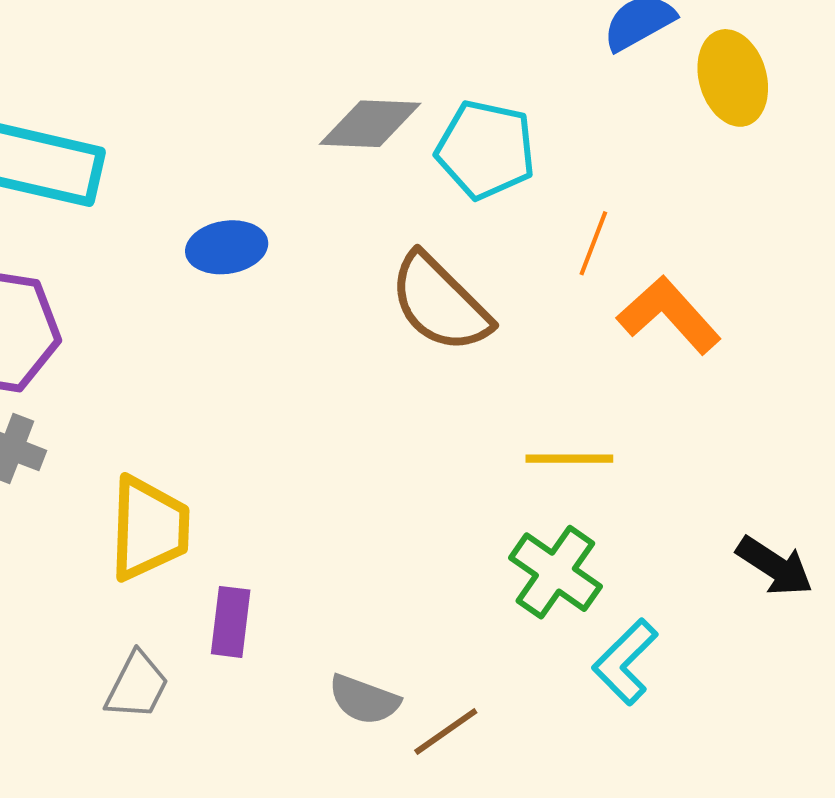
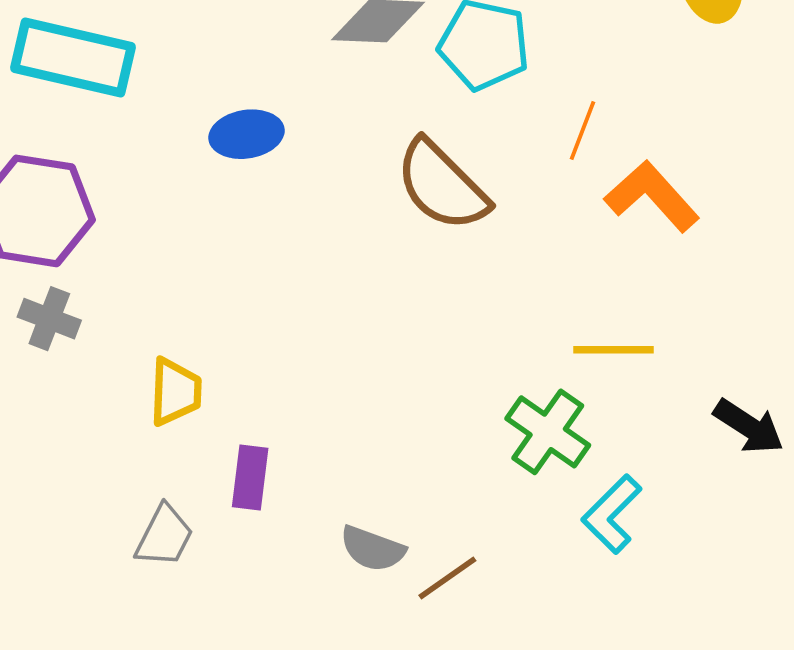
yellow line: (569, 459) -> (614, 350), moved
yellow trapezoid: (149, 528) -> (175, 392), size x0.7

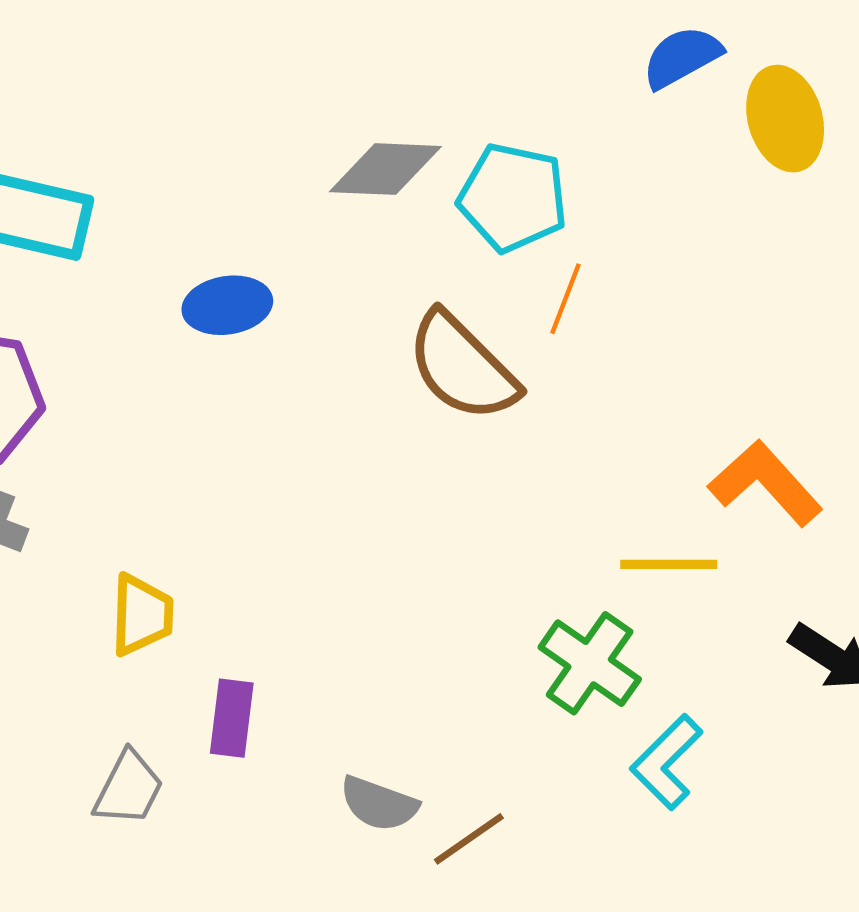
orange line: (583, 131) -> (565, 299), moved
orange L-shape: (652, 196) -> (765, 483), moved

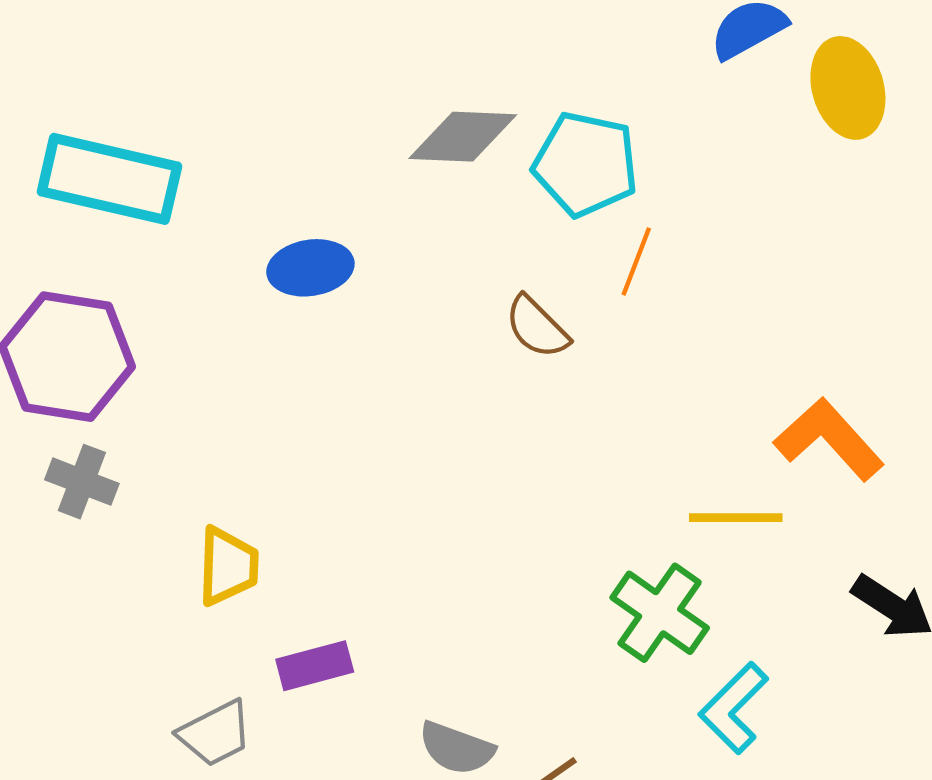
brown semicircle: (462, 367) -> (537, 327), size x0.6
purple rectangle: (232, 718) -> (315, 666), turned 68
gray trapezoid: (128, 788) -> (215, 733), turned 36

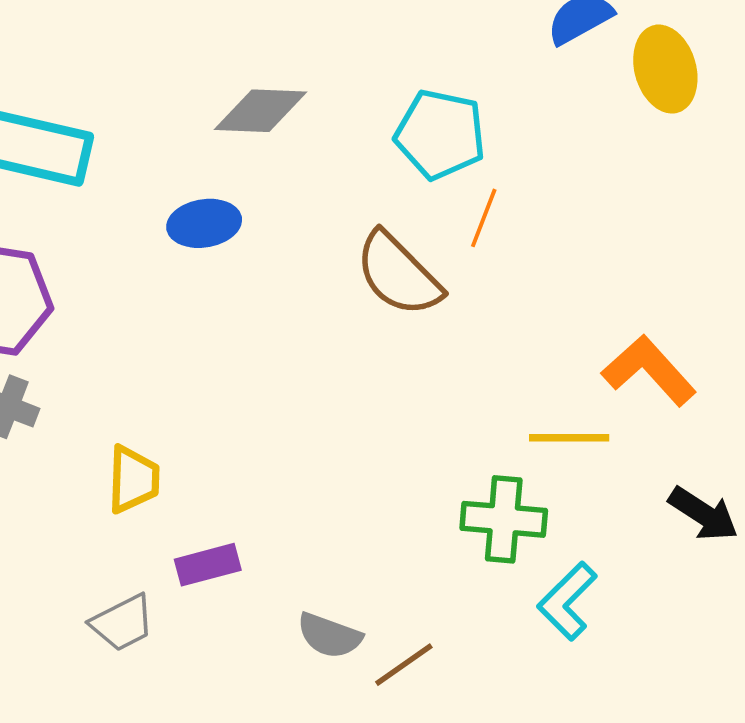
gray diamond: (463, 137) -> (260, 111), moved
brown semicircle: (537, 327) -> (398, 274), size x1.6
green cross: (660, 613) -> (504, 519), turned -30

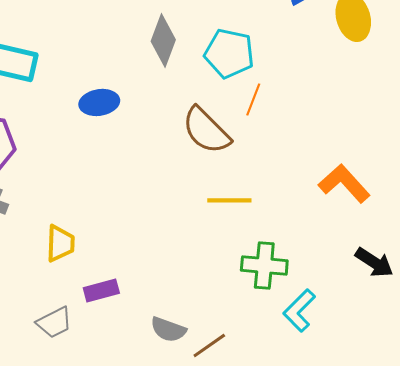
gray diamond: (260, 111) -> (163, 40), moved, turned -72
yellow line: (569, 438) -> (229, 200), moved

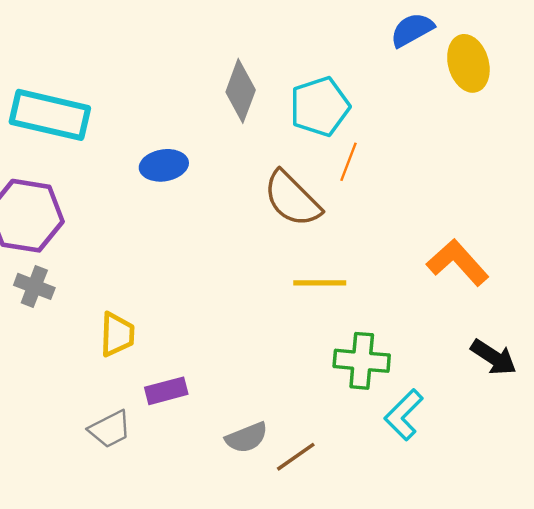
cyan pentagon: (229, 53) -> (320, 107), turned -30
gray semicircle: (168, 329) -> (247, 438), turned -42

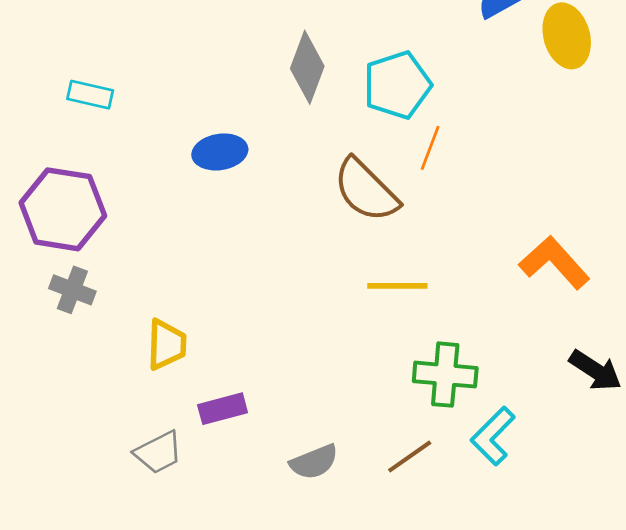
cyan rectangle: (50, 115) -> (90, 95), size x0.5
brown line: (296, 457) -> (410, 456), moved

